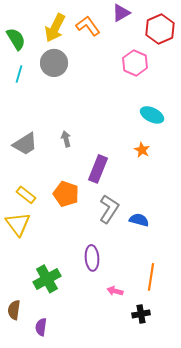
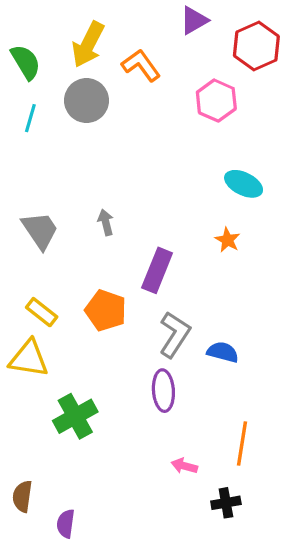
orange L-shape: (88, 26) -> (141, 65), moved
gray trapezoid: (25, 144) -> (40, 230), turned -92
yellow triangle: (18, 224) -> (29, 359), turned -44
purple ellipse: (92, 258) -> (163, 391), moved
green cross: (47, 279) -> (75, 416), moved

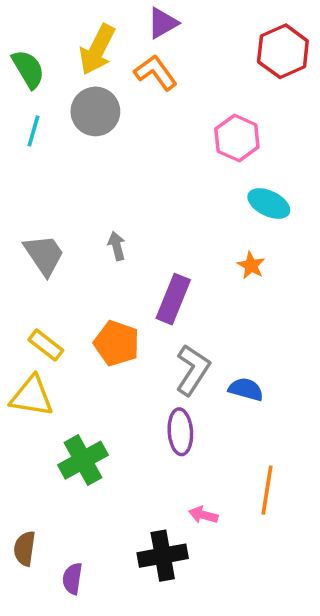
purple triangle: (194, 20) -> (163, 23), moved
pink hexagon: (216, 101) -> (237, 138), moved
black cross: (226, 503) -> (163, 556), moved, size x1.5

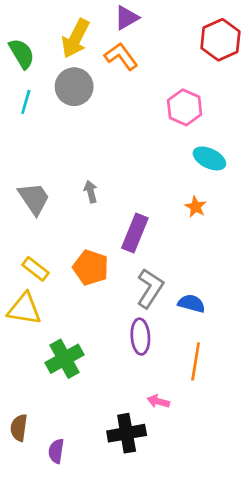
orange line: (267, 490) -> (196, 361), moved

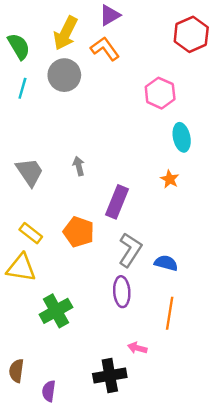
cyan ellipse: (209, 158) -> (182, 137), turned 52

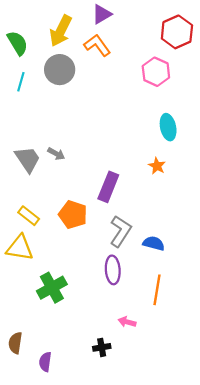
pink hexagon: (160, 93) -> (156, 72), moved
gray arrow: (79, 166) -> (56, 154), moved, turned 133
black cross: (110, 375) -> (102, 347), size x0.6

